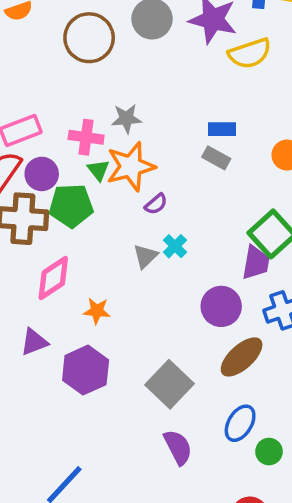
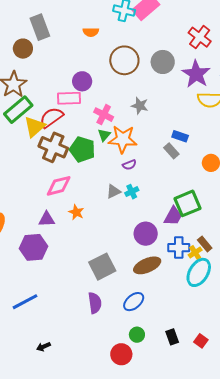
gray star: (126, 119) -> (140, 106), moved
purple circle: (42, 174) -> (82, 81), moved
purple triangle: (34, 342) -> (47, 219), moved
purple hexagon: (86, 370) -> (34, 247), moved
green circle: (269, 452) -> (137, 335), moved

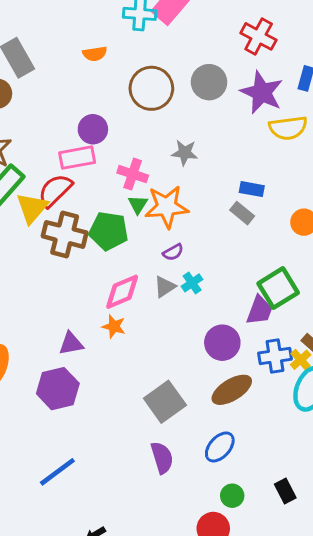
purple semicircle: (129, 165) -> (173, 252), moved
pink diamond: (59, 186) -> (122, 292), moved

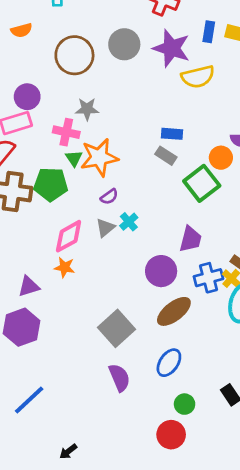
gray star: (185, 153) -> (87, 109), moved
green square: (278, 288) -> (202, 183), moved

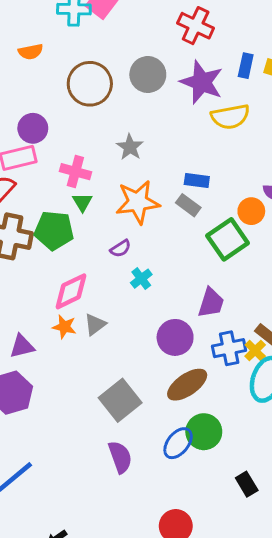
gray star: (87, 109) -> (130, 147), moved, turned 30
orange star: (99, 157) -> (138, 202), moved
gray triangle: (105, 228) -> (95, 324), moved
green circle: (185, 404) -> (204, 432), moved, size x1.5

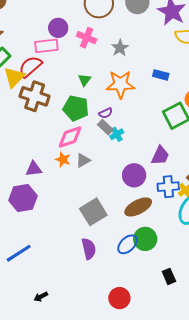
pink cross: (75, 172) -> (87, 38), moved
gray rectangle: (188, 205) -> (105, 127), moved
green pentagon: (54, 230) -> (76, 108), moved

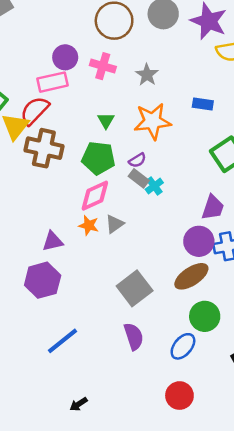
purple circle: (134, 175) -> (199, 241), moved
blue ellipse: (128, 244) -> (183, 346), moved
blue line: (19, 253) -> (62, 341), moved

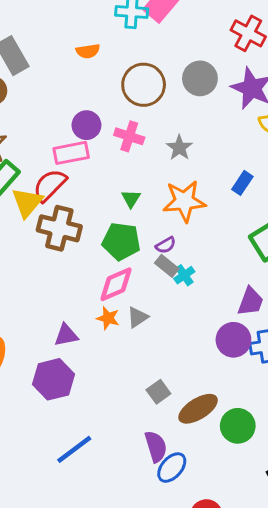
blue rectangle: (203, 104) -> (242, 183), turned -66
brown ellipse: (191, 276) -> (198, 409), moved
gray square: (135, 288) -> (158, 392), size x0.6
blue ellipse: (183, 346) -> (172, 468), moved

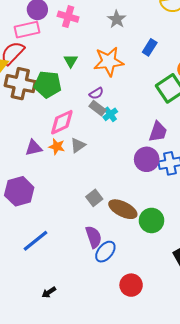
gray star: (179, 148) -> (117, 19), moved
green pentagon: (121, 241) -> (48, 84), moved
purple triangle: (66, 335) -> (34, 148), moved
brown ellipse: (198, 409) -> (123, 209), turned 60

